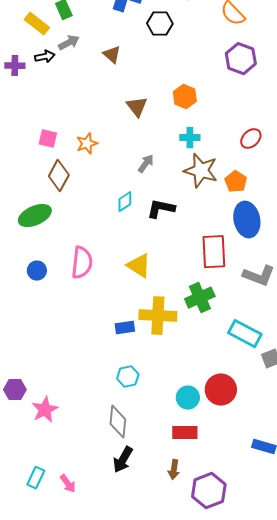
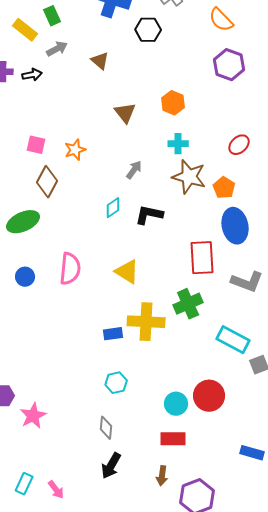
black arrow: (45, 57) -> (32, 75), moved
gray diamond: (118, 422) -> (106, 428), size x0.7

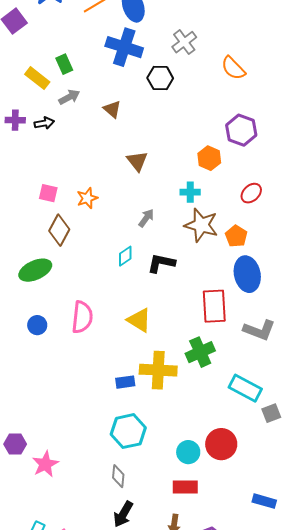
purple hexagon: (229, 65) -> (241, 130), moved
orange hexagon: (173, 103) -> (209, 158), moved
cyan hexagon: (116, 383) -> (128, 431), size x1.6

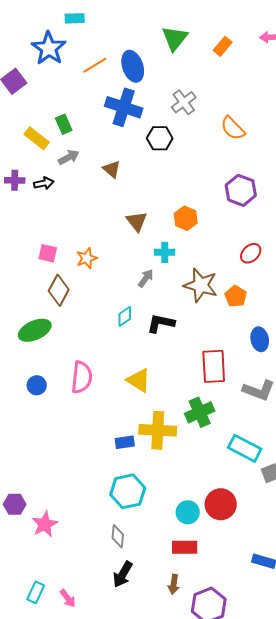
orange hexagon: (209, 158) -> (186, 218), moved
cyan cross: (190, 192) -> (165, 252), moved
blue ellipse: (247, 274) -> (260, 339), moved, size x0.7

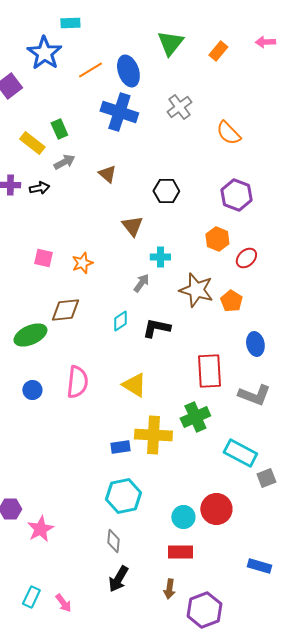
black hexagon: (160, 138) -> (166, 191), moved
orange hexagon: (186, 218) -> (217, 239), moved
brown diamond: (59, 290) -> (65, 310), moved, turned 56

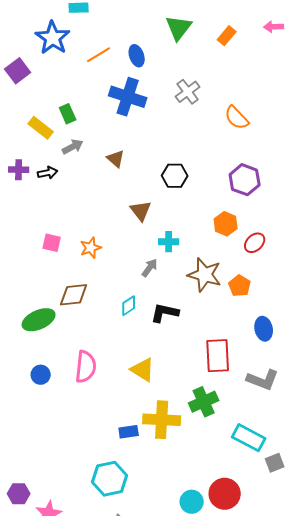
blue ellipse: (128, 71) -> (137, 56), size x0.7
cyan hexagon: (123, 496) -> (110, 479), moved

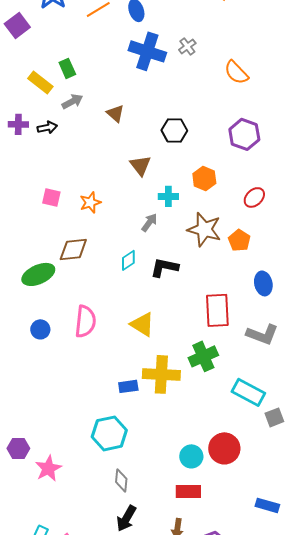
gray cross: (188, 92) -> (187, 46), size x0.7
blue cross: (128, 97) -> (147, 51), moved
orange hexagon: (226, 224) -> (204, 178), moved

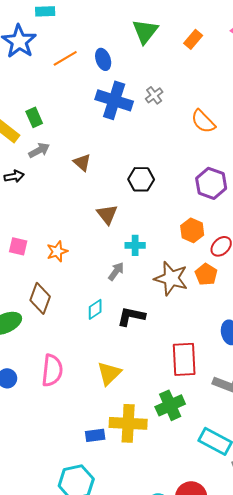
orange hexagon: (204, 178) -> (192, 230), moved
orange pentagon: (239, 240) -> (206, 274), moved
brown diamond: (73, 249) -> (40, 298), turned -64
yellow triangle: (142, 324) -> (109, 373), turned 44

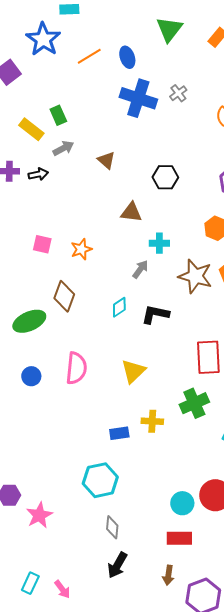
brown triangle: (107, 214) -> (131, 212), turned -45
yellow cross: (128, 423) -> (152, 421), size x0.6

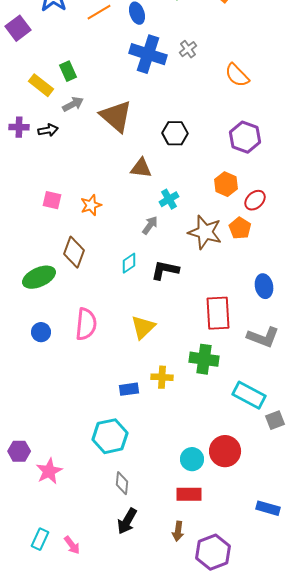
brown triangle: (106, 160) -> (116, 116), size x1.8
cyan cross: (159, 243) -> (169, 199), turned -30
green cross: (194, 403) -> (204, 359), turned 32

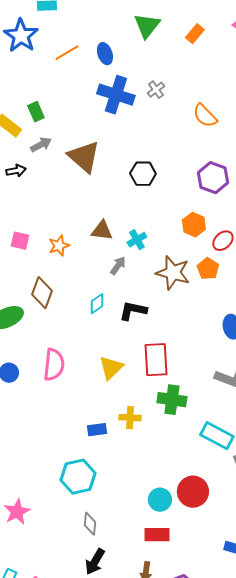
brown triangle: (141, 168) -> (102, 231), moved
red rectangle: (218, 313) -> (156, 360), moved

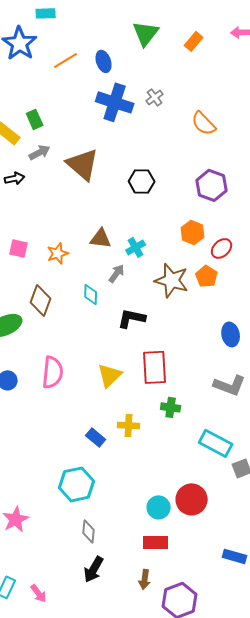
cyan diamond: (97, 304) -> (91, 294), moved, turned -55
green cross: (172, 400) -> (171, 407), size x0.7
blue rectangle: (97, 430) -> (96, 437), turned 48

